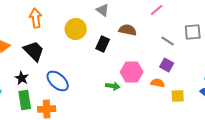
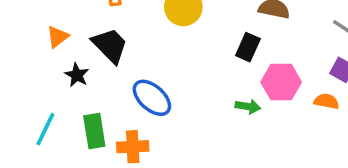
black rectangle: (103, 44) -> (248, 47), moved
black star: (22, 78) -> (77, 75), moved

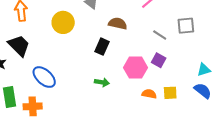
pink hexagon: (281, 82) -> (136, 68), moved
orange semicircle: (326, 101) -> (149, 94), moved

